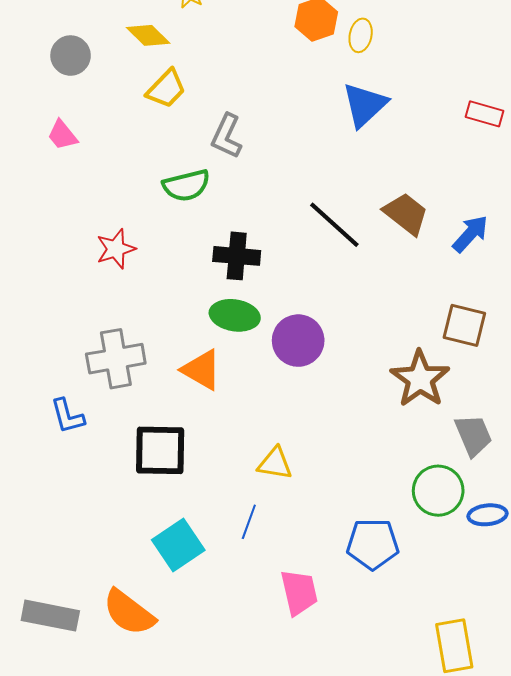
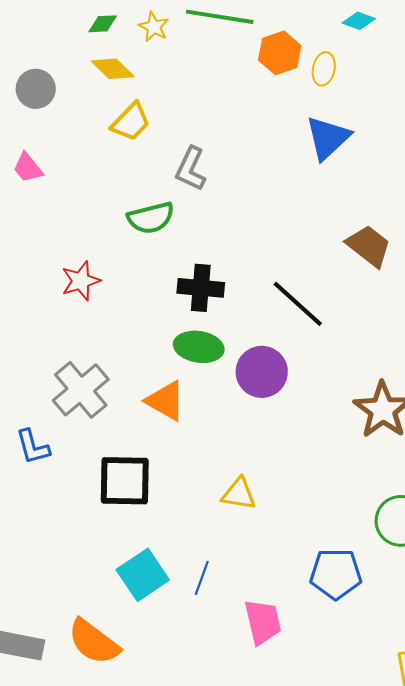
black line: (334, 225) -> (298, 304), moved
gray cross: (116, 359) -> (81, 390), turned -30
blue line: (249, 522) -> (202, 578), moved

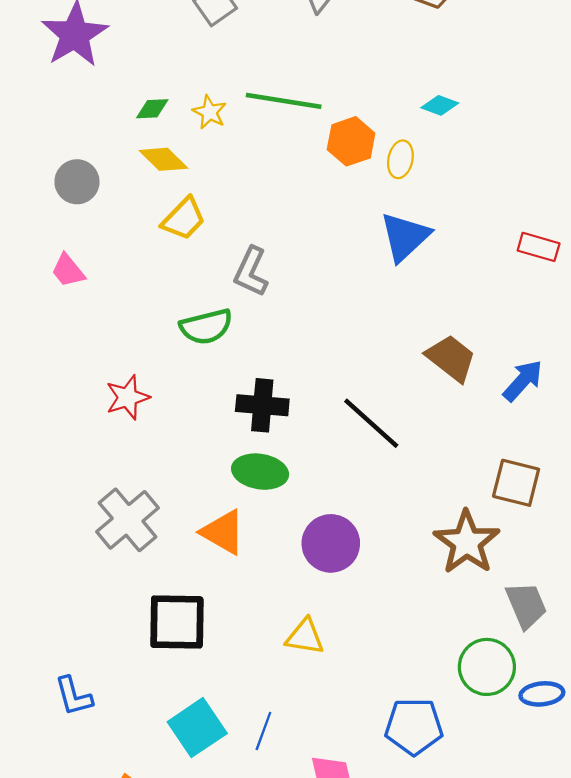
purple circle: (262, 372) -> (331, 543), moved
blue L-shape: (33, 447) -> (74, 696), moved

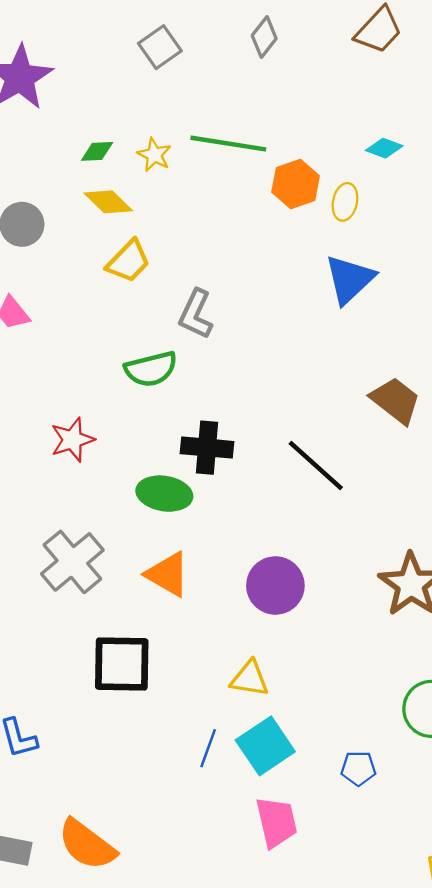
green ellipse: (260, 472) -> (164, 494), moved
blue pentagon: (414, 726) -> (358, 768), size x0.6
cyan square: (197, 728) -> (265, 746), moved
blue line: (263, 731) -> (208, 748), moved

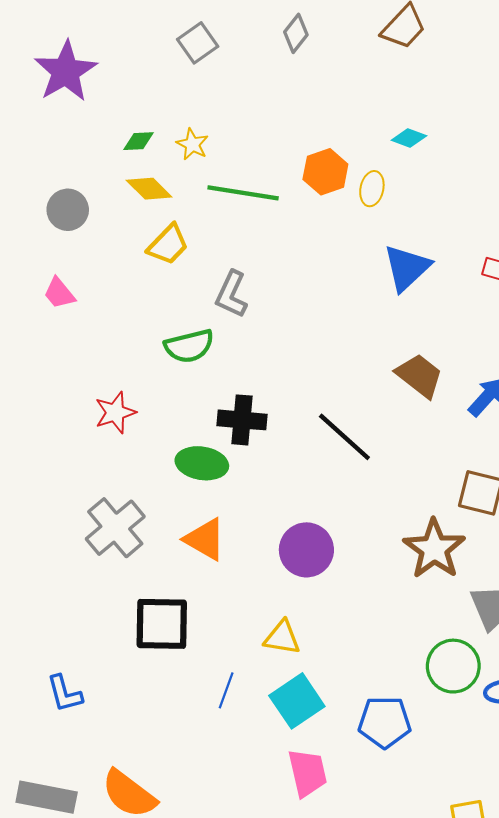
green line: (228, 144) -> (243, 193), moved
blue triangle: (349, 279) -> (407, 268), moved
blue line: (208, 748) -> (226, 690), moved
blue pentagon: (358, 768) -> (385, 722), size x1.6

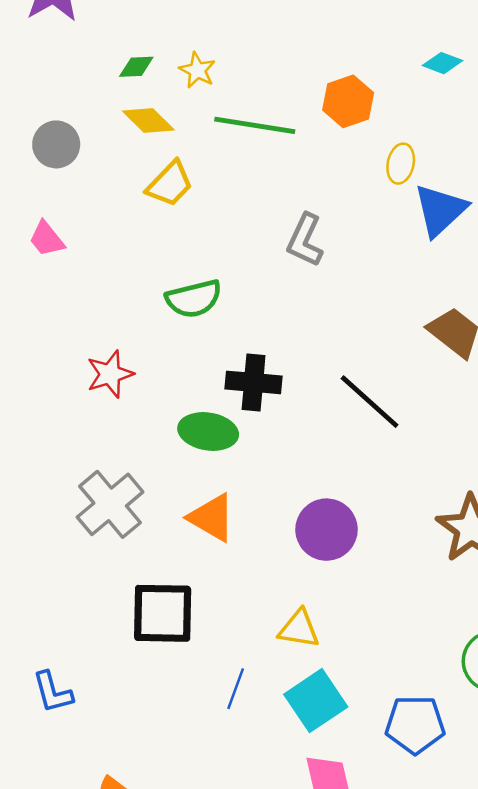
yellow ellipse: (372, 189) -> (401, 164), moved
gray L-shape: (231, 294) -> (305, 240), moved

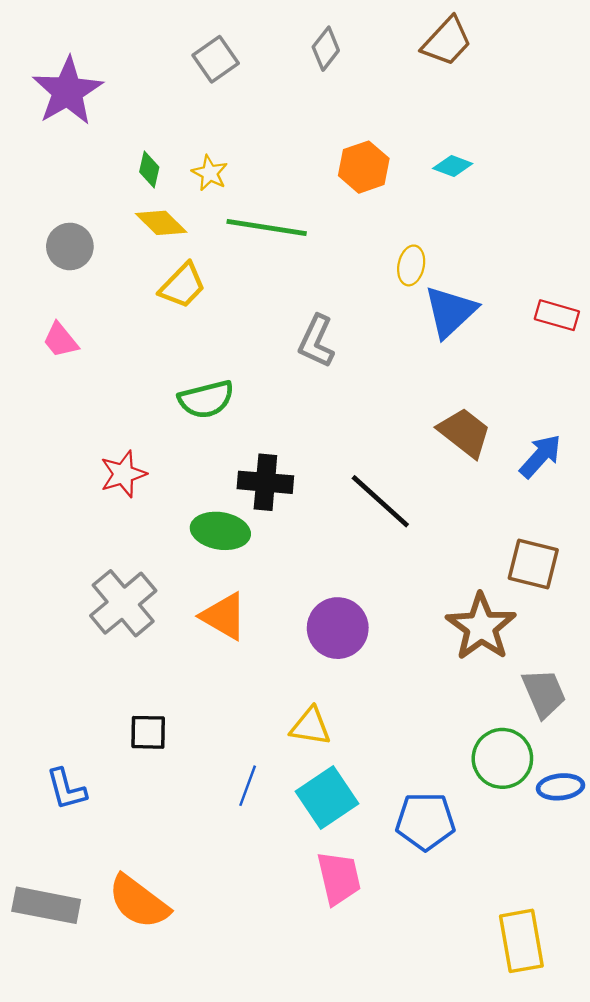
green diamond: (136, 67) -> (149, 169), turned -75
orange hexagon: (348, 101) -> (364, 167), moved
black square: (163, 613) -> (148, 732), moved, size x0.6

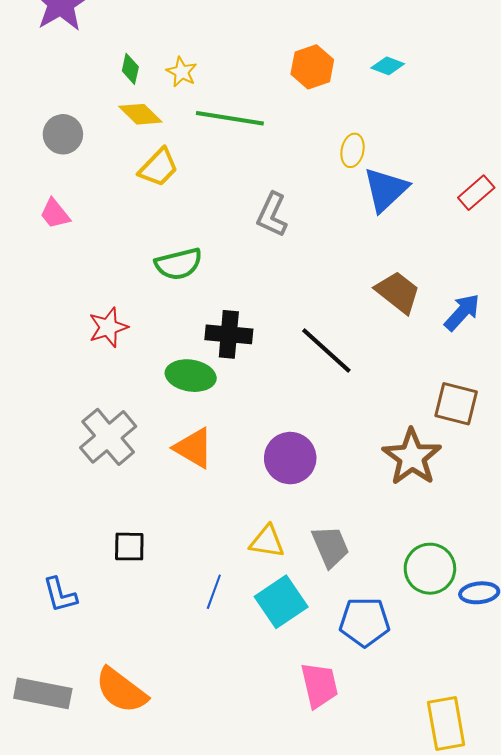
red rectangle: (557, 315) -> (476, 193), turned -57
gray trapezoid: (544, 693) -> (330, 547), moved
pink trapezoid: (339, 878) -> (319, 685), moved

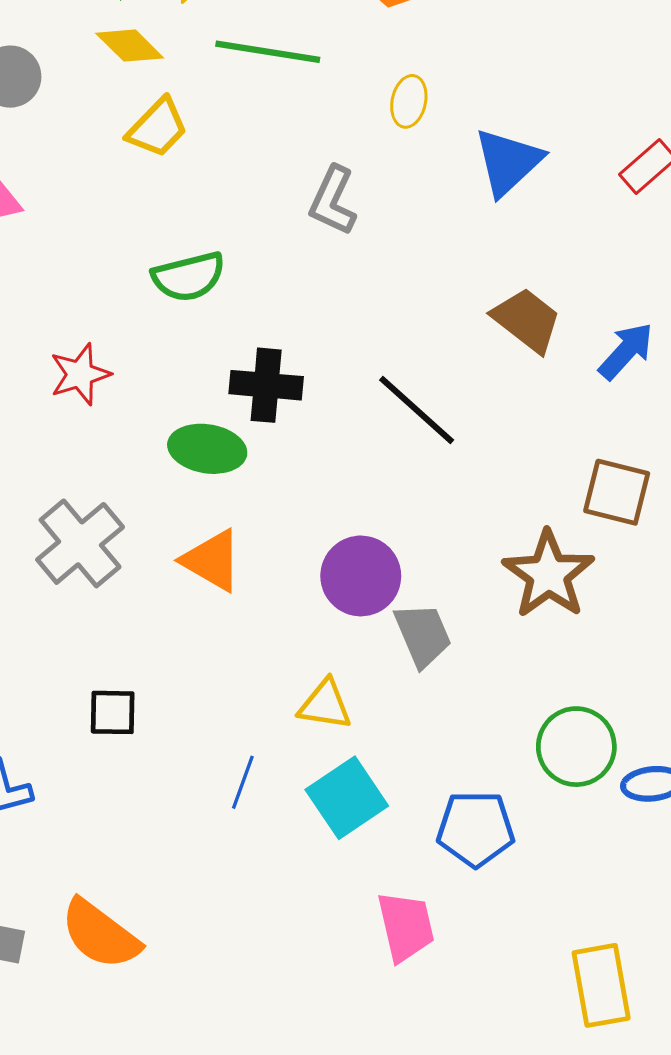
yellow ellipse: (353, 150) -> (409, 101), moved
gray trapezoid: (330, 547) -> (423, 635), moved

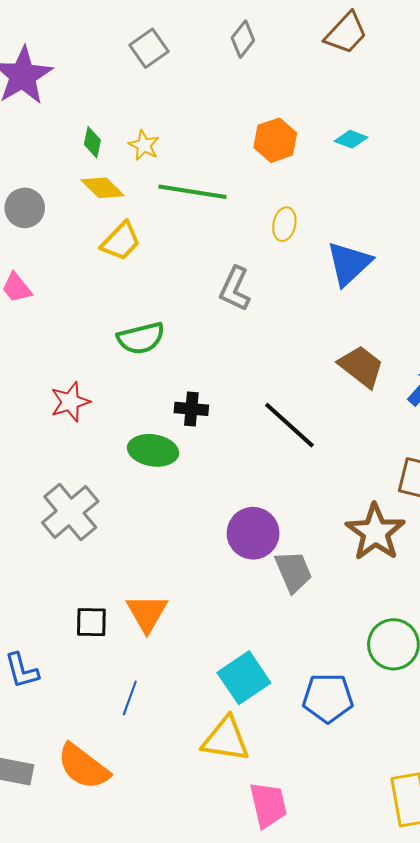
black cross: (266, 385) -> (191, 409), size x0.7
orange triangle: (212, 560) -> (147, 613), moved, turned 30
yellow triangle: (325, 705) -> (226, 739), moved, size x1.4
blue line: (243, 782) -> (130, 698), moved
pink trapezoid: (406, 926) -> (268, 805), moved

